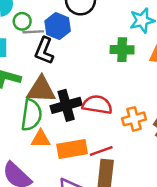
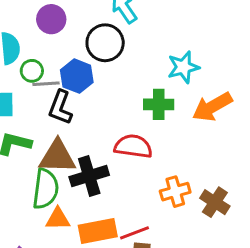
red semicircle: (97, 105) -> (133, 146), moved

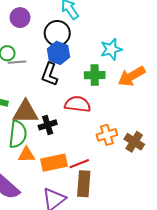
blue hexagon: (77, 76) -> (58, 53), moved
black L-shape: (60, 107) -> (50, 74), moved
black cross: (89, 176) -> (48, 125), size x0.7

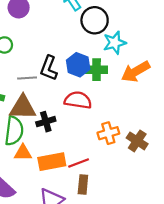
black circle: (57, 33) -> (95, 20), moved
blue hexagon: (58, 53) -> (78, 65), moved
gray line: (17, 62) -> (27, 78), moved
brown rectangle: (84, 184) -> (83, 185), size x0.7

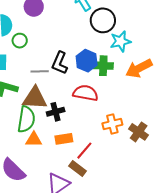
orange rectangle: (52, 162) -> (64, 139), moved, size x0.7
red line: (79, 163) -> (84, 151), turned -30
brown rectangle: (83, 185) -> (77, 169), moved, turned -60

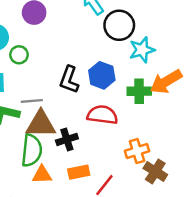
green cross: (103, 66) -> (139, 91), moved
gray line: (40, 71) -> (32, 101), moved
brown cross: (139, 132) -> (155, 171), moved

